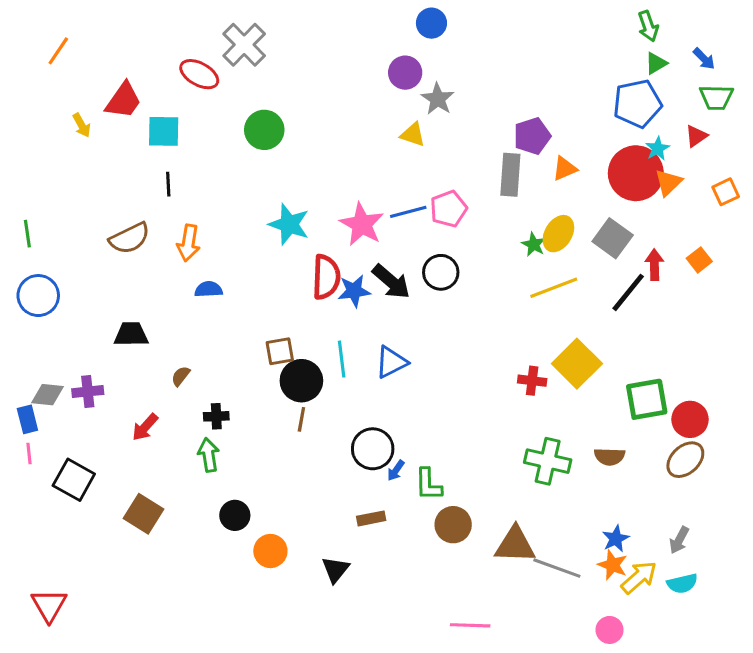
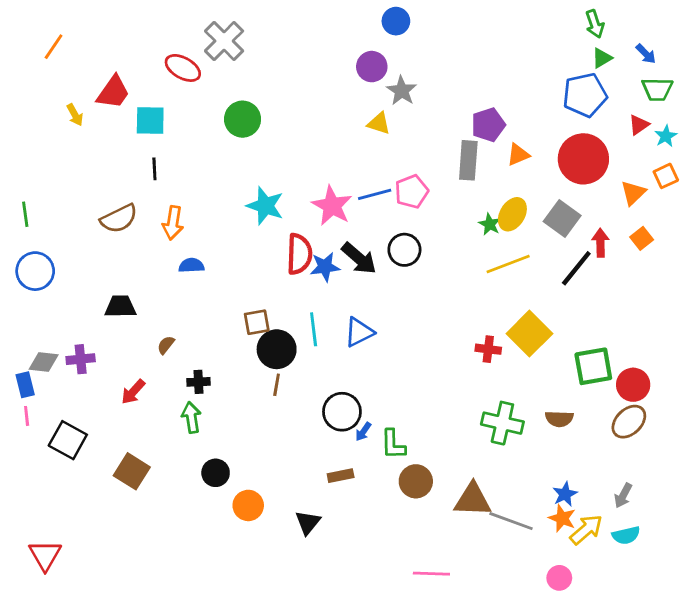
cyan star: (657, 148) -> (666, 136), moved
orange triangle: (668, 183) -> (633, 193), moved

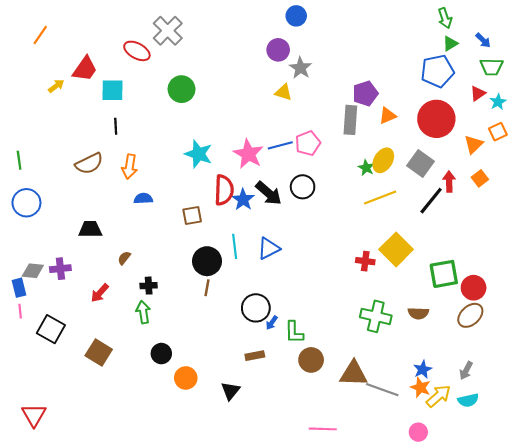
yellow arrow: (75, 115) -> (56, 86), turned -98
blue star: (325, 267) -> (243, 200), turned -30
brown square: (257, 322) -> (192, 216), moved

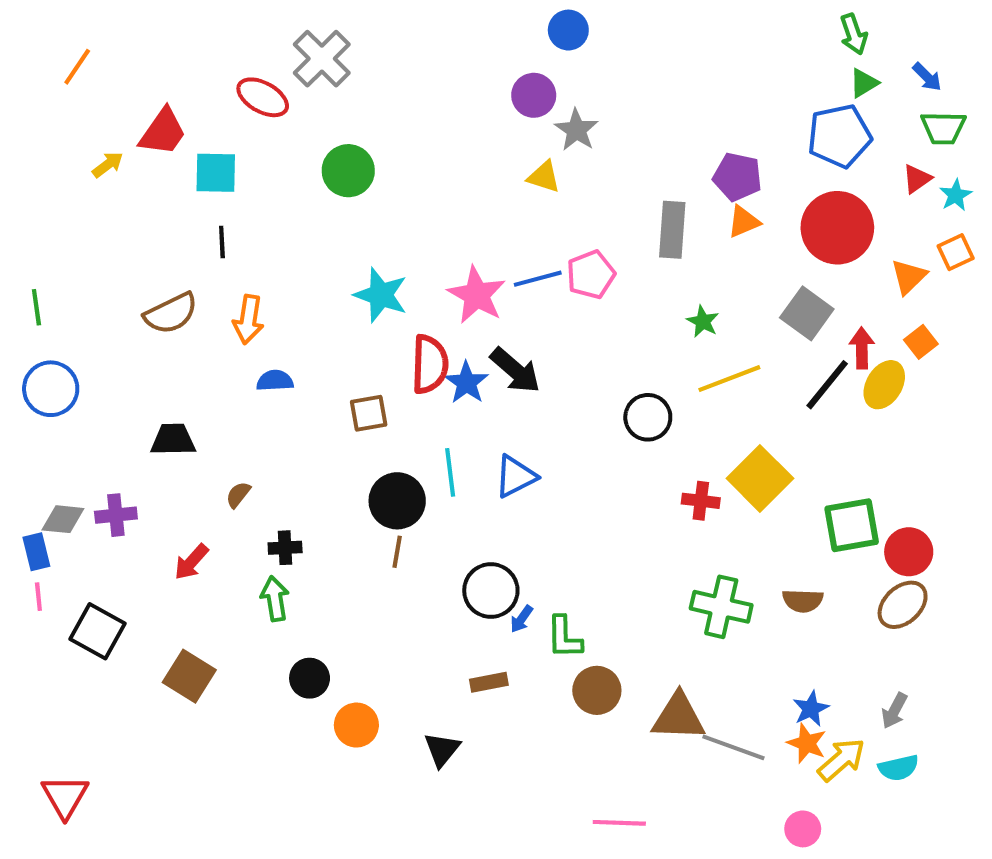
purple pentagon: (365, 93) -> (738, 177), moved, turned 30
yellow ellipse: (383, 160) -> (884, 385), moved
black circle: (303, 187) -> (648, 417), moved

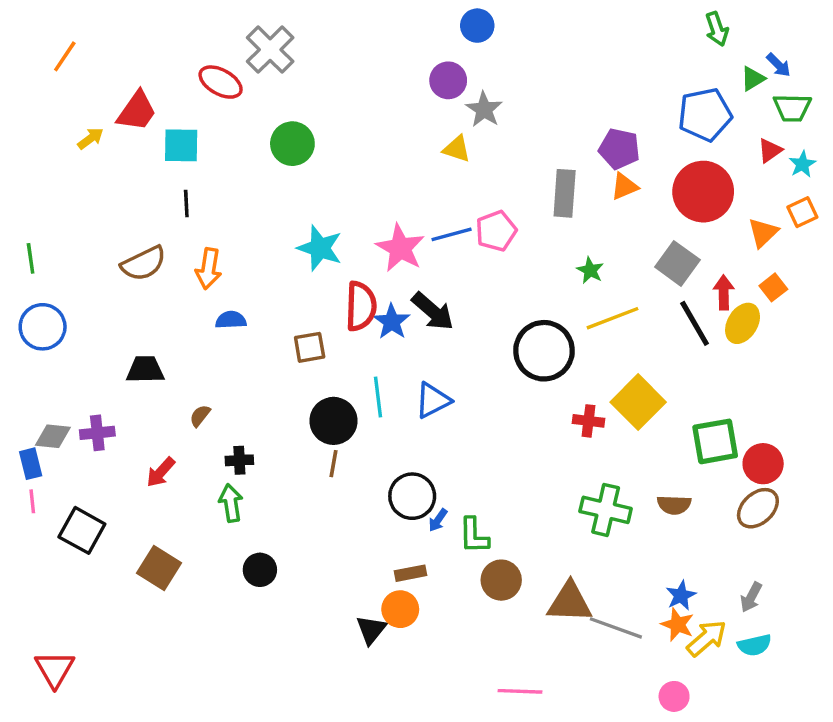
green triangle: (864, 83) -> (753, 79), moved
black line: (827, 385) -> (695, 323), turned -69
black circle: (648, 417) -> (544, 351), size x1.5
orange circle: (356, 725) -> (400, 609), moved

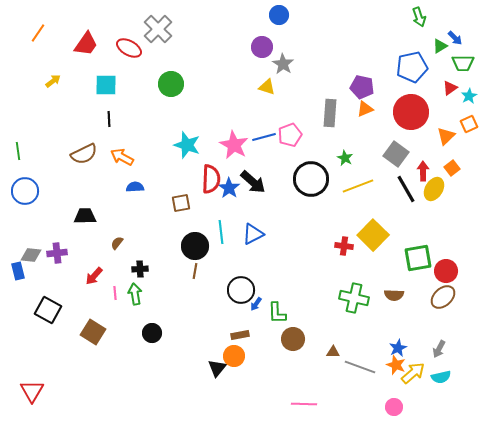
red trapezoid: (137, 111) -> (86, 44), moved
orange arrow: (209, 269) -> (122, 157), turned 110
black circle: (544, 351) -> (311, 179), moved
pink line: (32, 501) -> (115, 293), moved
brown triangle: (570, 602) -> (333, 352), size x0.5

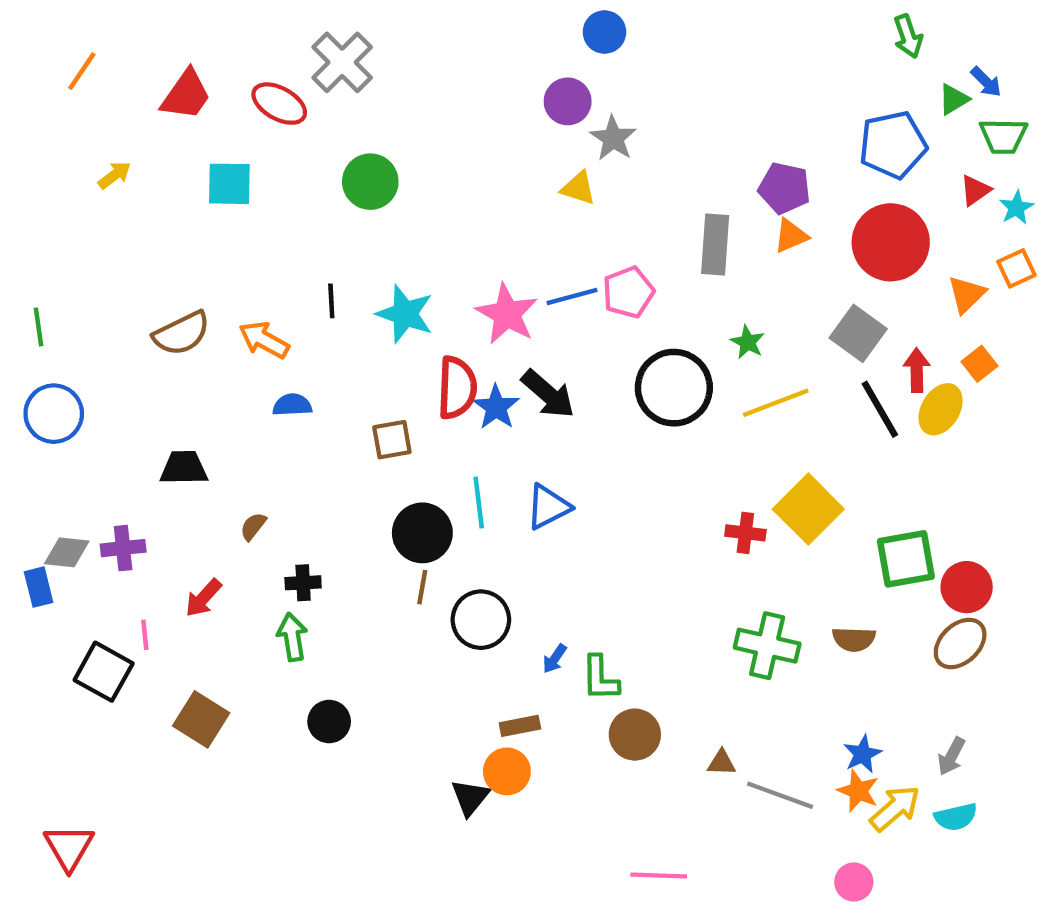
black line: (109, 119) -> (331, 301), moved
black circle: (241, 290) -> (481, 620), moved
pink line: (115, 293) -> (145, 635), moved

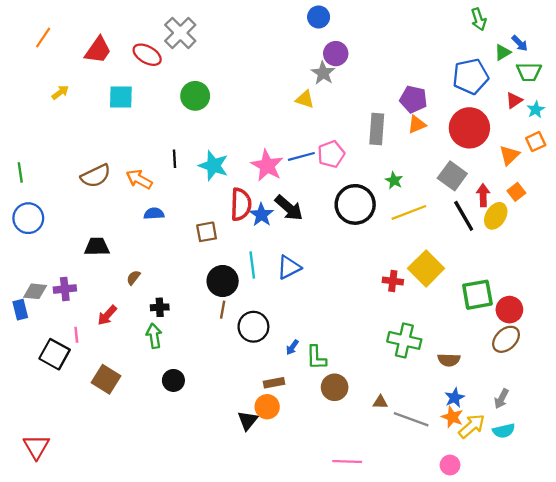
purple circle: (568, 101) -> (336, 54), moved
brown semicircle: (854, 639) -> (449, 360), moved

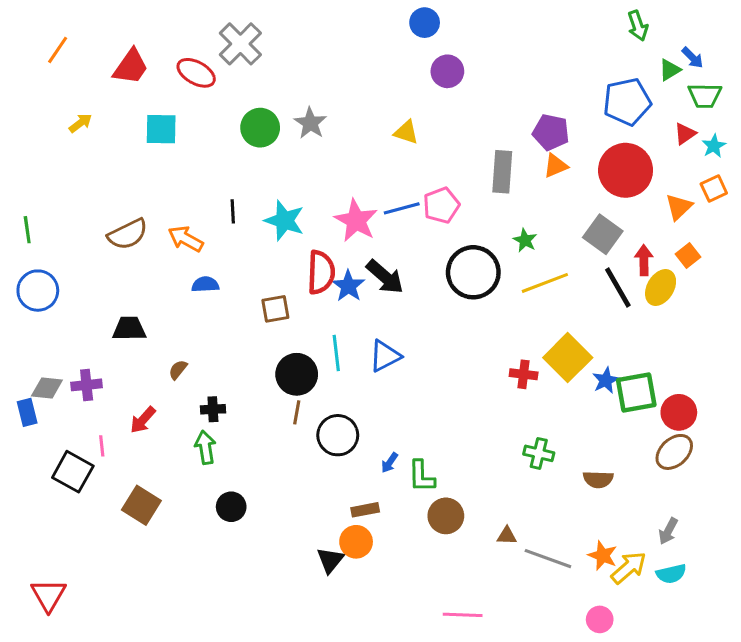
gray star: (323, 73) -> (310, 123), moved
green cross: (404, 340) -> (539, 453), size x0.7
blue star: (455, 398) -> (606, 380), moved

